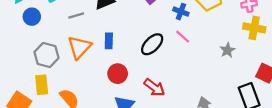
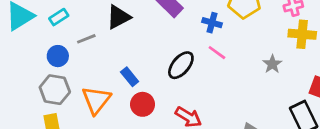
blue circle: (32, 17) -> (58, 56), moved
blue rectangle: (109, 41) -> (130, 77), moved, turned -35
orange triangle: (79, 47) -> (96, 100), moved

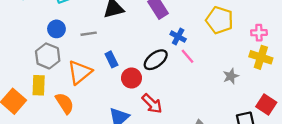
blue cross: (212, 23) -> (178, 37), moved
gray line: (86, 39) -> (89, 34), moved
red circle: (143, 104) -> (132, 78), moved

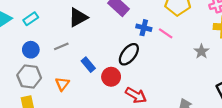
pink line: (188, 56) -> (166, 33), moved
orange triangle: (80, 72) -> (62, 84), size x0.6

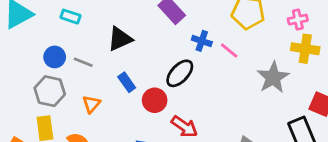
black triangle: (78, 17) -> (120, 39), moved
cyan rectangle: (31, 19) -> (71, 17), moved, turned 48
gray line: (61, 46) -> (83, 62), moved, turned 40
gray star: (201, 51) -> (273, 77), size x1.6

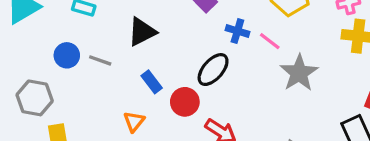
gray star: (273, 77) -> (299, 73), moved
gray hexagon: (50, 91) -> (35, 98), moved
orange triangle: (91, 104) -> (134, 121), moved

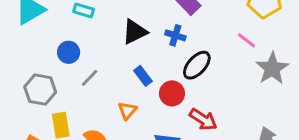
blue cross: (237, 31) -> (175, 35), moved
gray line: (100, 60) -> (90, 78), moved, turned -66

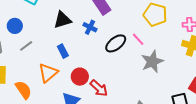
black ellipse: (197, 65) -> (116, 43), moved
red circle: (172, 93) -> (80, 77), moved
orange triangle: (127, 110) -> (48, 73), size x1.5

